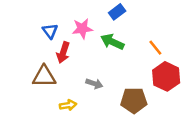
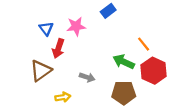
green arrow: (112, 42) -> (124, 62), moved
brown triangle: (44, 76) -> (41, 71), turned -35

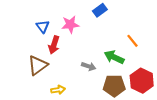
red hexagon: (154, 71) -> (142, 81), moved
gray arrow: (87, 77) -> (89, 66), moved

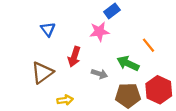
pink star: (70, 24) -> (99, 32), moved
red arrow: (54, 45) -> (74, 57), moved

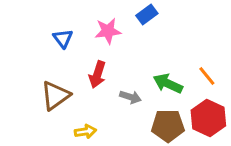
pink star: (99, 32) -> (108, 31), moved
orange line: (148, 45) -> (207, 76), moved

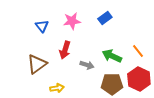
blue rectangle: (147, 14) -> (105, 18), moved

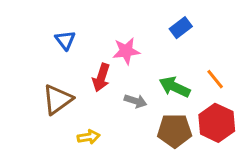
blue rectangle: (105, 18) -> (181, 28), moved
pink star: (72, 21) -> (126, 51), moved

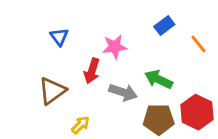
orange line: (215, 79) -> (198, 44), moved
gray arrow: (136, 101) -> (123, 92), size x1.4
yellow arrow: (89, 137) -> (81, 125), turned -36

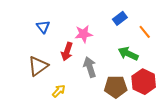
green arrow: (159, 79) -> (128, 54), moved
gray arrow: (123, 92) -> (90, 67), turned -126

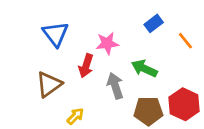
blue triangle: (43, 27) -> (56, 34), size x1.5
green arrow: (128, 54) -> (144, 68), moved

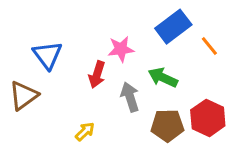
blue rectangle: (154, 23) -> (173, 27), size x1.6
blue triangle: (56, 34) -> (47, 55), moved
brown triangle: (49, 84) -> (24, 95), moved

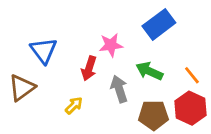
orange line: (209, 46) -> (192, 75), moved
yellow arrow: (85, 131) -> (74, 105), moved

